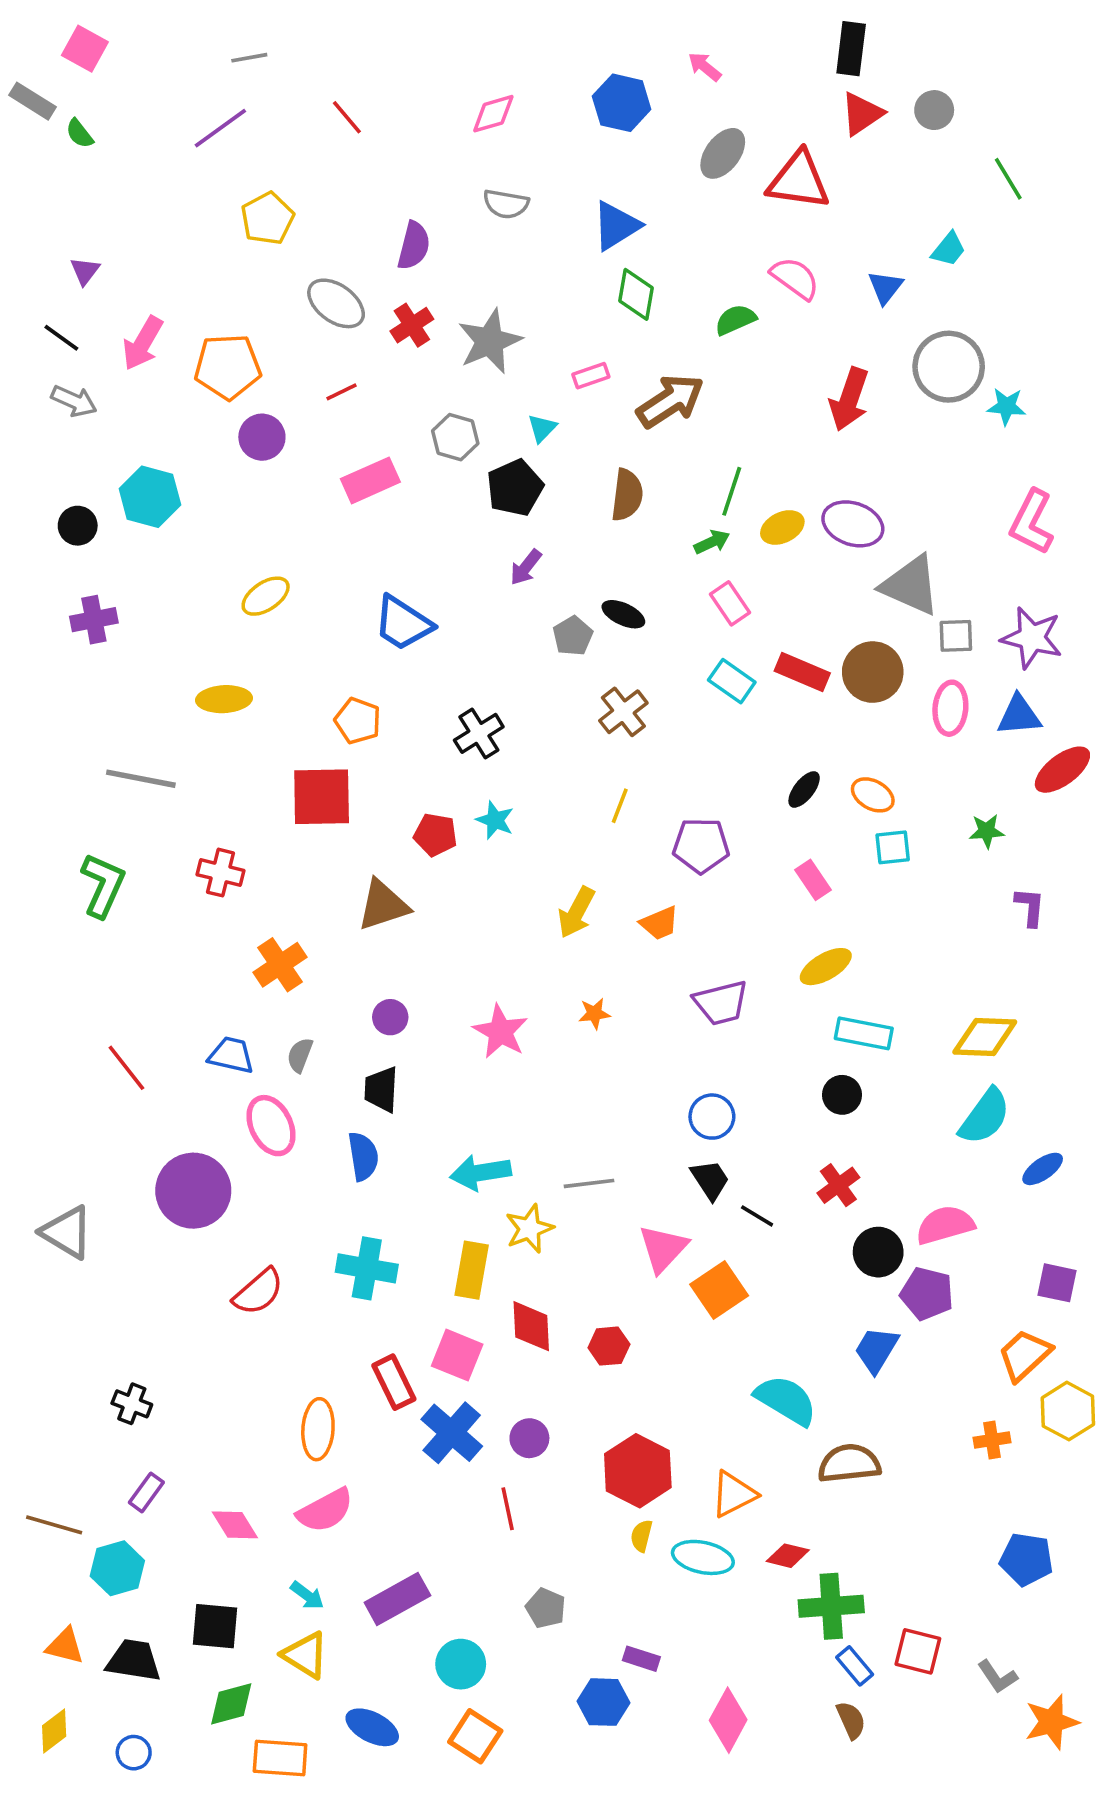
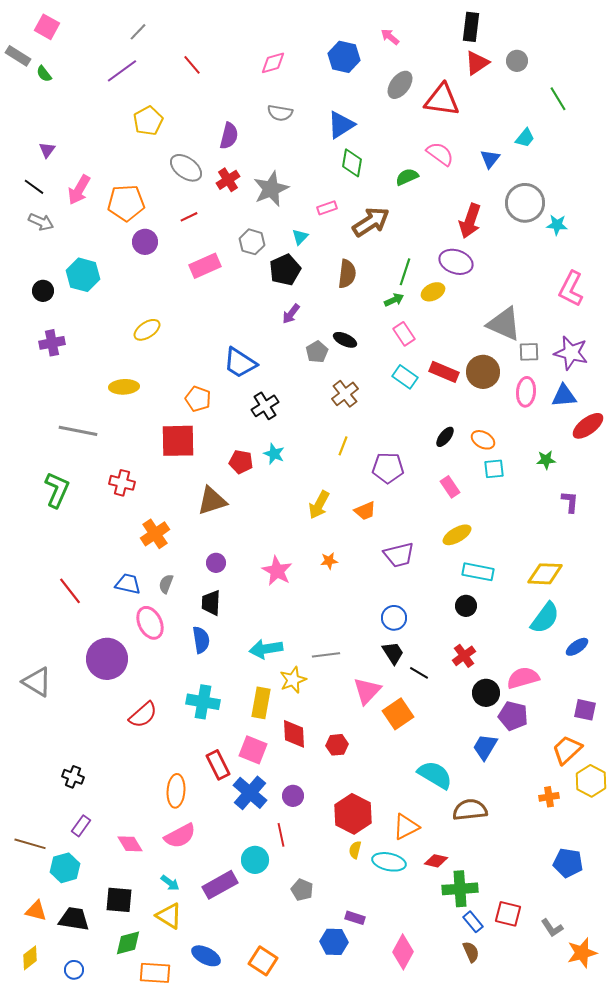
gray line: (249, 58) -> (138, 32), turned -36
purple ellipse: (853, 524) -> (456, 262), moved
blue trapezoid: (403, 623) -> (240, 363), moved
cyan circle: (461, 1664) -> (255, 860), moved

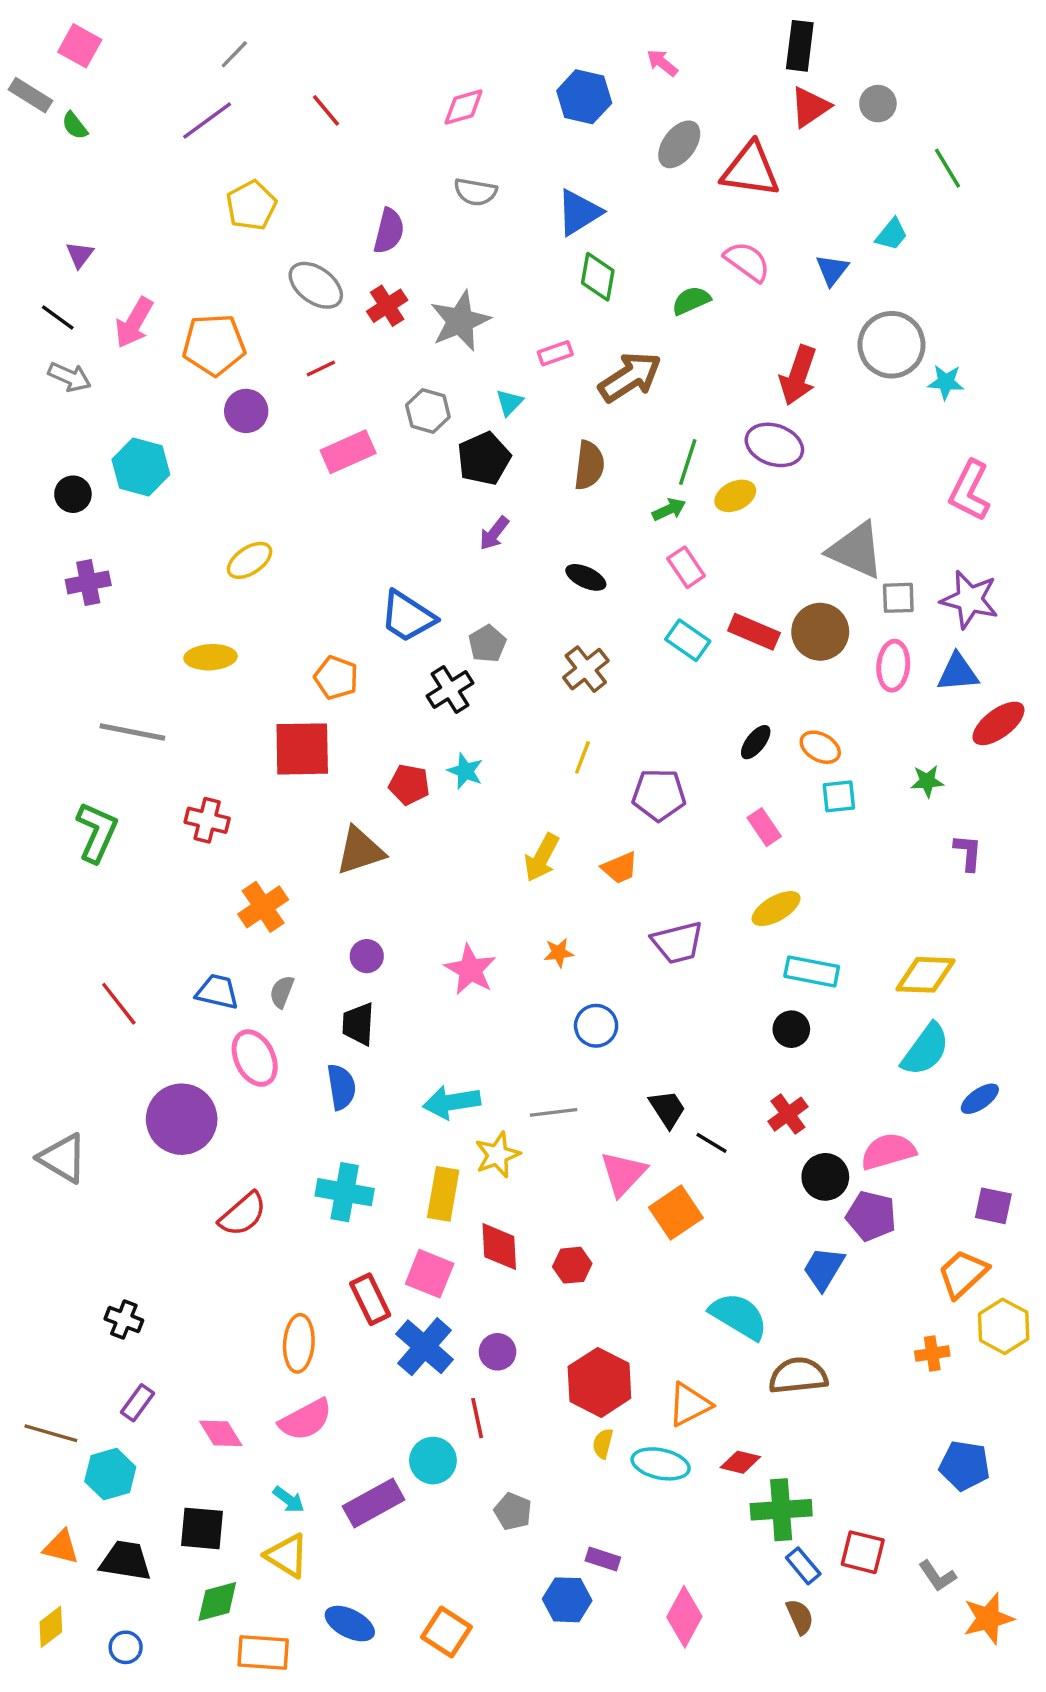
gray pentagon: (317, 352) -> (487, 644), moved
blue circle: (394, 618) -> (596, 1026), moved

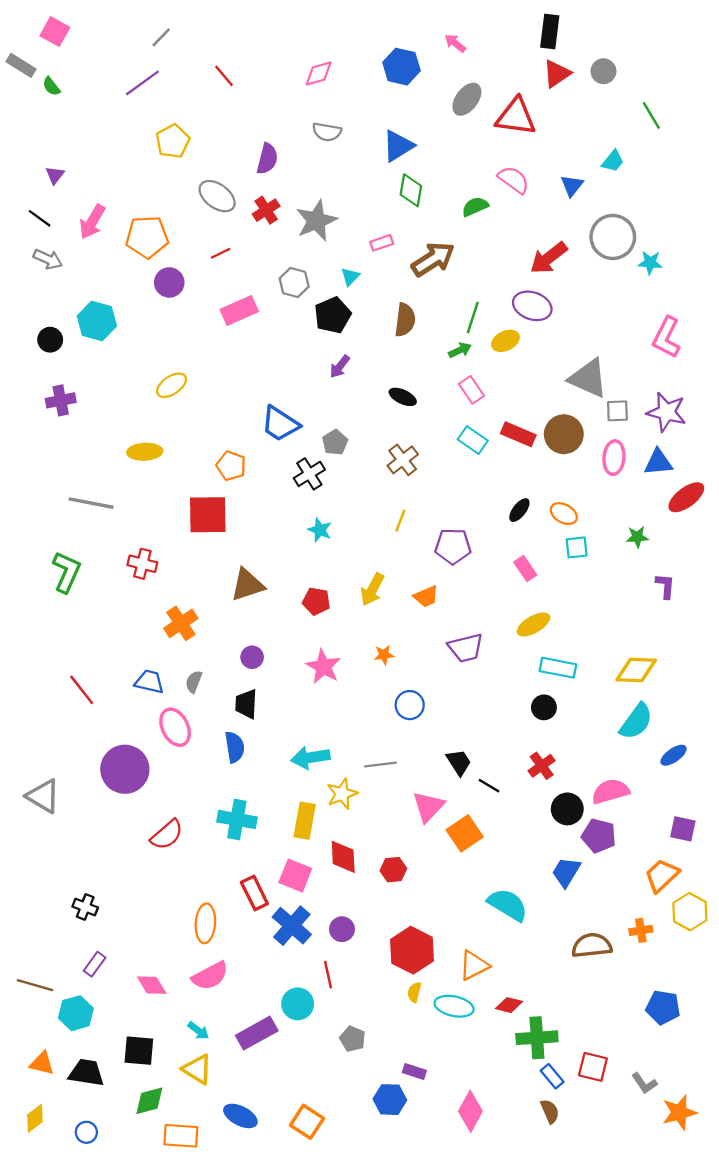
red arrow: (798, 375) -> (549, 258), turned 33
red pentagon: (409, 785) -> (316, 601), moved
brown semicircle: (798, 1376) -> (592, 946), moved

